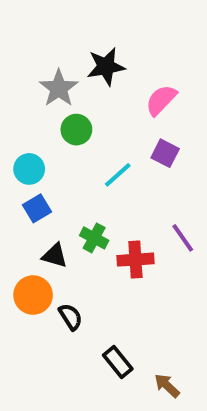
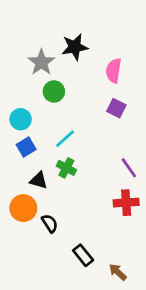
pink semicircle: (161, 100) -> (114, 71), turned -35
cyan line: (118, 175) -> (65, 139), moved
red cross: (135, 260) -> (126, 203), moved

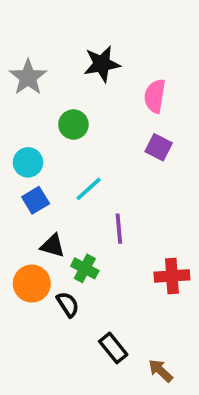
gray star: (41, 62) -> (28, 77), moved
green cross: (66, 168) -> (85, 268), moved
purple line: (129, 168) -> (119, 229), moved, turned 30

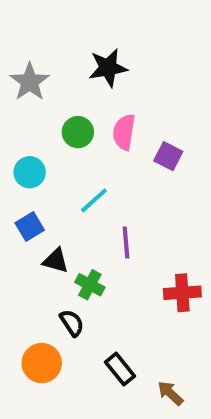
pink semicircle: (155, 96) -> (124, 132), moved
blue square: (36, 200) -> (30, 226), moved
orange circle: (32, 284) -> (42, 363), moved

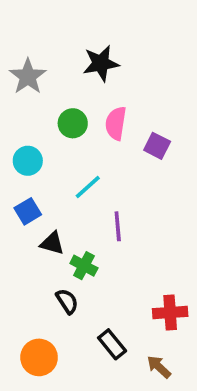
red cross: (182, 293) -> (170, 312), moved
orange circle: (42, 363) -> (39, 357), moved

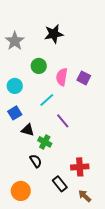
pink semicircle: (116, 123) -> (62, 77), moved
purple line: (118, 226) -> (63, 121), turned -35
red cross: (170, 312) -> (80, 167), moved

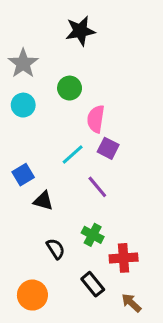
black star: (54, 34) -> (80, 31), moved
green circle: (39, 66) -> (70, 88), moved
purple square: (84, 78) -> (108, 148), moved
cyan circle: (15, 86) -> (23, 105), moved
green cross: (45, 142) -> (93, 235), moved

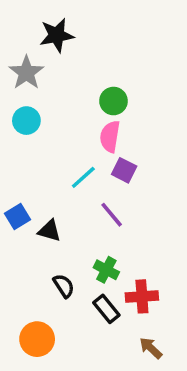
black star: (80, 31) -> (57, 35), moved
green circle: (70, 88) -> (113, 101), moved
blue square: (23, 175) -> (18, 217), moved
black rectangle: (93, 284) -> (106, 309), moved

